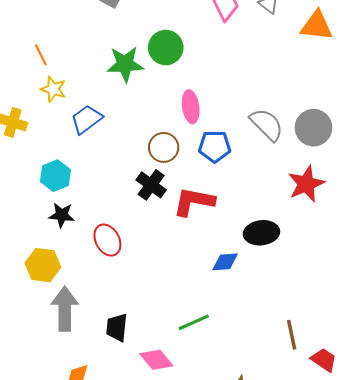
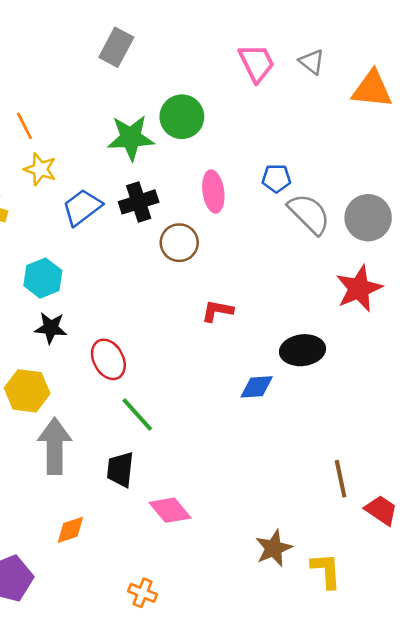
blue pentagon: (215, 146) -> (276, 178), moved, size x0.7
black cross: (151, 185) -> (139, 202), moved, turned 36
red L-shape: (194, 202) -> (217, 311), size x0.6
green line: (194, 322) -> (137, 414), moved, turned 72

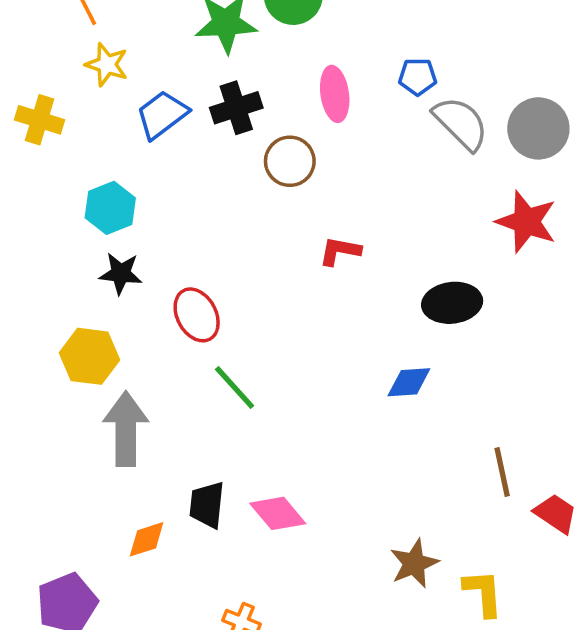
red star: (359, 289) -> (526, 222), turned -30
blue diamond: (257, 387) -> (409, 382), moved
black trapezoid: (120, 470) -> (207, 505), moved

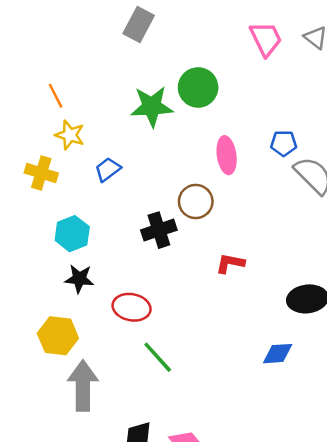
black cross: (236, 108) -> (159, 230), moved
blue trapezoid: (162, 115) -> (108, 169), size x0.7
yellow cross: (39, 120) -> (41, 173), moved
red ellipse: (197, 315) -> (132, 307), turned -51

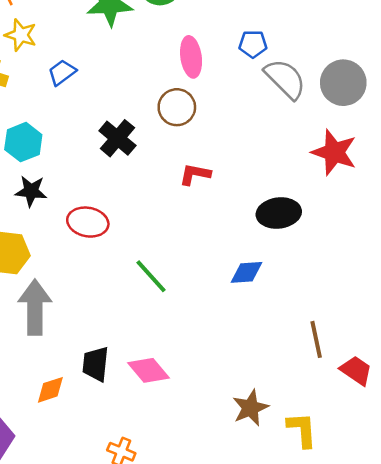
brown circle: (196, 202) -> (177, 107), moved
black cross: (159, 230) -> (117, 138), turned -32
green line: (158, 357) -> (151, 276), moved

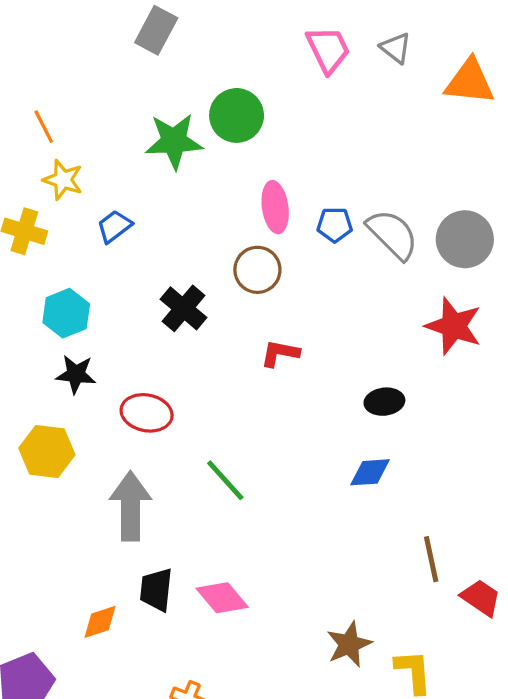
blue pentagon: (253, 44) -> (335, 225), moved
black ellipse: (279, 213) -> (384, 402), size x0.7
blue diamond: (247, 272) -> (370, 472), moved
gray arrow: (35, 307) -> (130, 506), moved

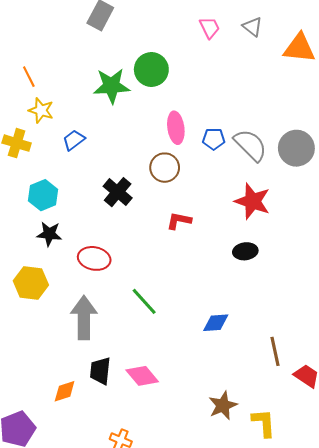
pink trapezoid: (328, 50) -> (210, 28), size x0.7
red star: (454, 326) -> (252, 201), moved
blue diamond: (370, 472) -> (216, 323), moved

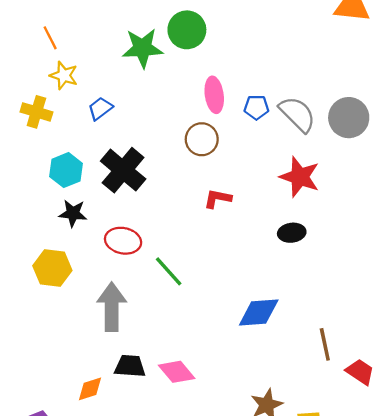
black cross: (118, 192) -> (123, 170), moved, size x1.4
green line: (144, 301) -> (169, 271), moved
blue diamond: (216, 323) -> (259, 313), size x1.4
black trapezoid: (100, 371) -> (130, 366), turned 88

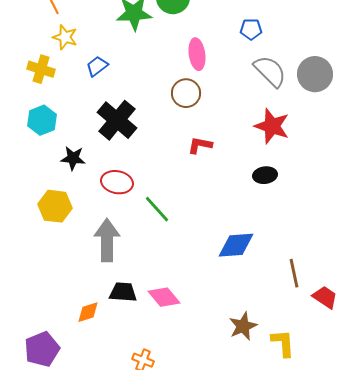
blue pentagon: (256, 107) -> (251, 29), moved
cyan hexagon: (66, 170) -> (42, 120), moved

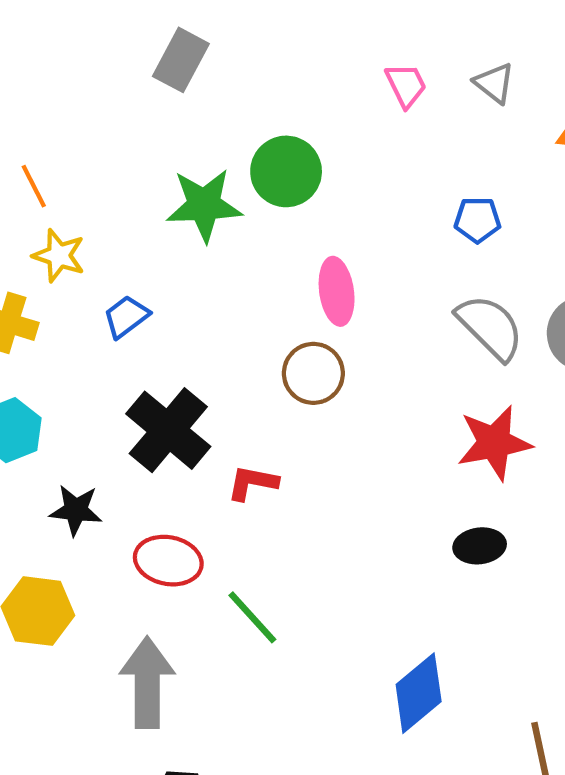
blue pentagon: (251, 29) -> (477, 220), moved
red star: (272, 126) -> (494, 443), turned -30
red L-shape: (200, 145) -> (252, 483), moved
blue diamond: (236, 245) -> (419, 693), turned -36

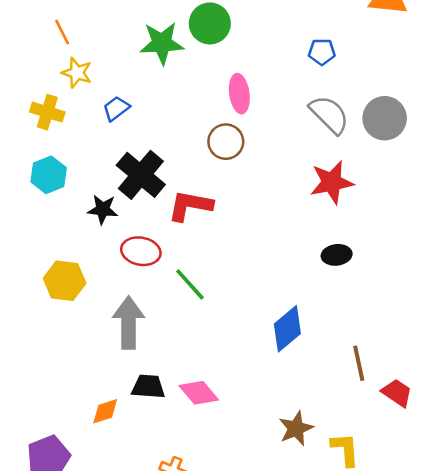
red L-shape: (252, 483) -> (190, 206), size x1.5
black star: (76, 510) -> (103, 209), moved
black ellipse: (480, 546) -> (337, 255), moved

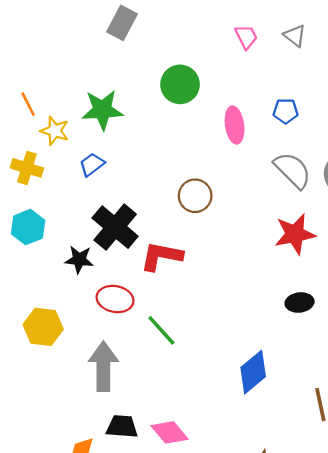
orange line: (62, 32) -> (28, 104), moved
green star: (162, 43) -> (102, 110), moved
pink ellipse: (239, 94) -> (235, 125), moved

